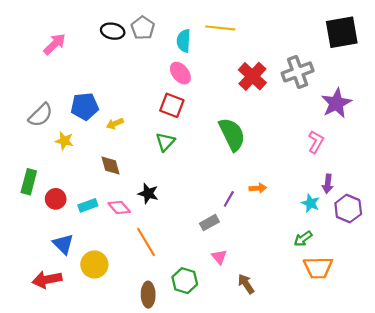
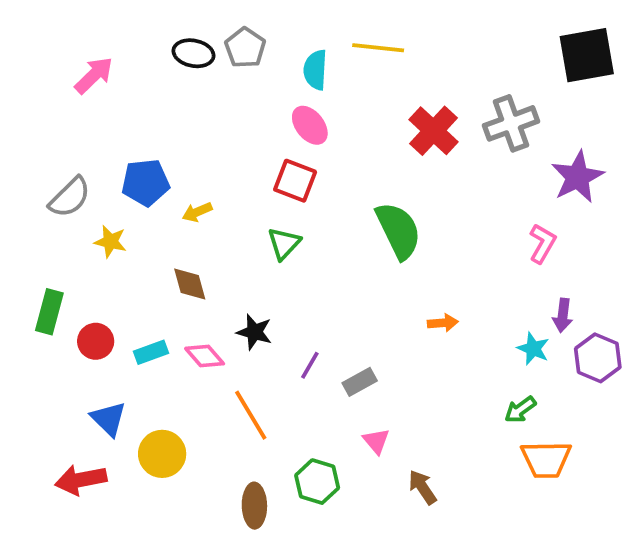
purple line: (229, 199) -> (310, 365), moved

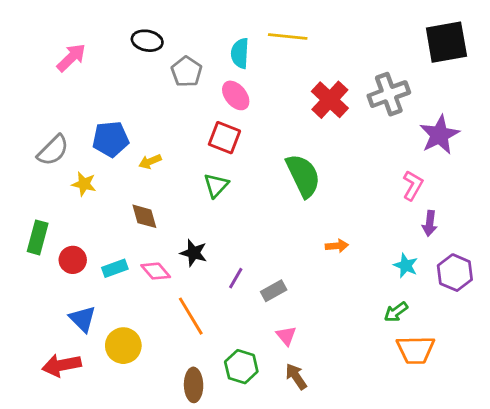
gray pentagon: (245, 48) -> (187, 72), moved
purple arrow: (563, 315) -> (430, 223), moved
brown arrow: (422, 487) -> (296, 376), moved

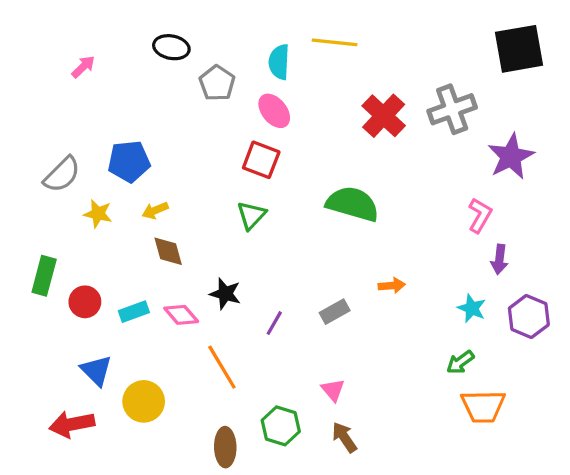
pink arrow: (71, 58) -> (83, 67), size x0.7
yellow arrow: (150, 162) -> (155, 210), moved
green semicircle: (303, 176) -> (353, 204), turned -48
gray rectangle: (274, 291) -> (335, 312), moved

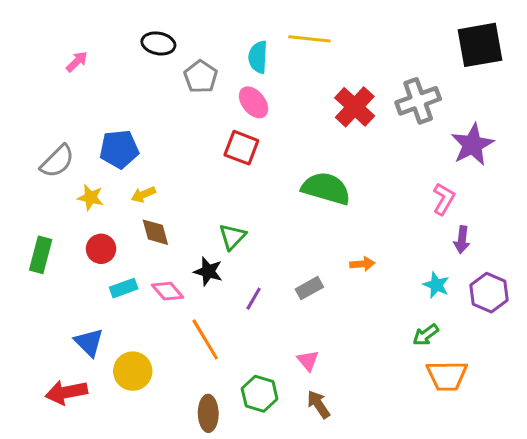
green triangle: (251, 215) -> (232, 237), moved
red circle: (85, 302) -> (101, 249), moved

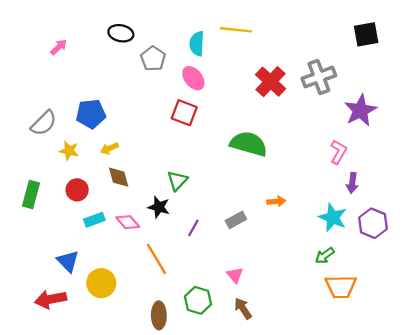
black square: (480, 45) -> (366, 34), size x0.7
cyan star: (436, 285) -> (333, 217), size x1.4

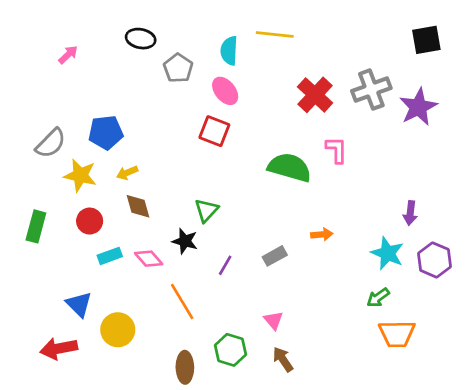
purple star: (360, 110) -> (418, 107), moved
yellow star: (69, 151) -> (80, 175), size x1.4
pink L-shape: (338, 152) -> (337, 150), moved, turned -30

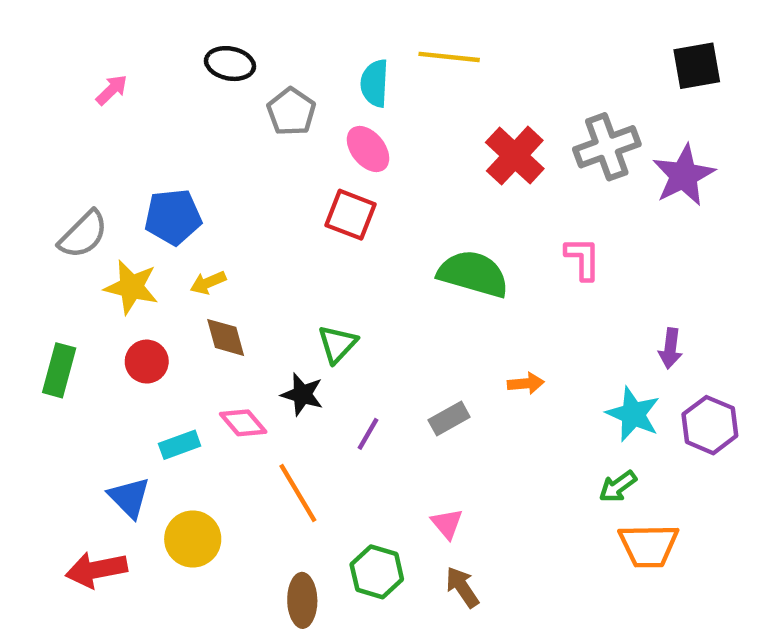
pink L-shape: (337, 150) -> (583, 259), moved
cyan rectangle: (110, 256) -> (180, 445), moved

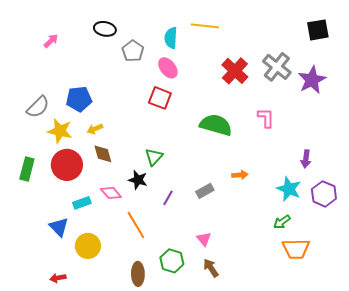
gray cross: (607, 147) -> (277, 67), turned -32
red circle: (147, 362) -> (67, 165), size x1.6
red arrow: (96, 570) -> (58, 278), moved, size x0.6

